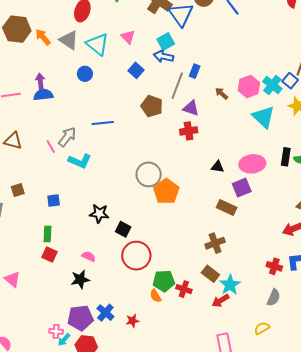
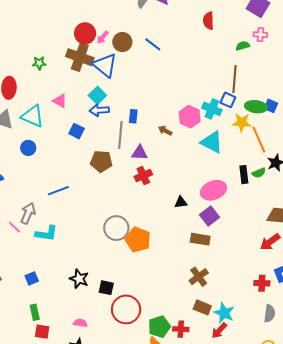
black star: (99, 214) -> (79, 279), turned 30

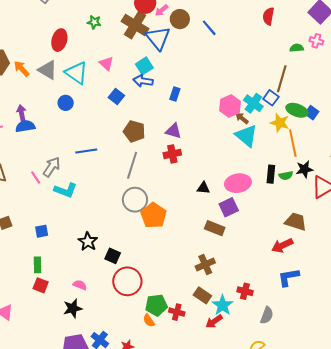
brown arrow: (165, 131) -> (242, 118), moved
gray line: (120, 135) -> (132, 165), moved
red cross: (262, 283) -> (245, 291), moved

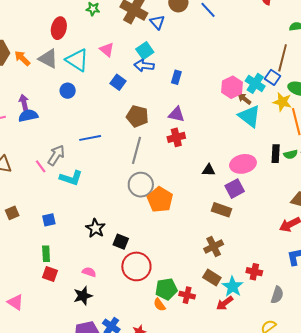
blue triangle: (158, 38) -> (157, 22), size x0.6

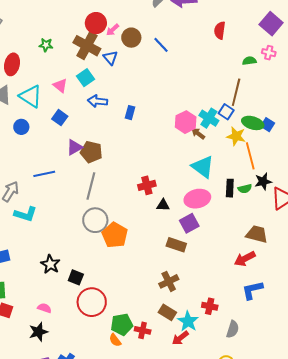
cyan square: (145, 51) -> (86, 78), moved
blue square: (118, 82) -> (60, 118), moved
purple triangle: (176, 114) -> (74, 147), moved, turned -42
cyan triangle: (249, 116) -> (203, 167), moved
red cross: (176, 137) -> (147, 185), moved

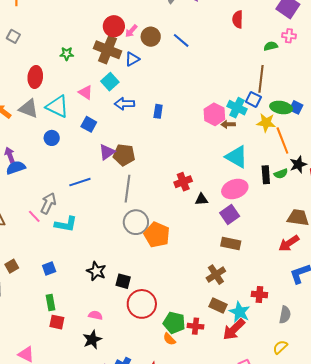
blue triangle: (110, 58) -> (132, 59), turned 49
brown arrow: (198, 134) -> (228, 124), turned -32
brown rectangle: (176, 245) -> (231, 243), moved
green pentagon: (122, 324) -> (174, 323), turned 30
red arrow: (180, 338) -> (234, 329), size x1.4

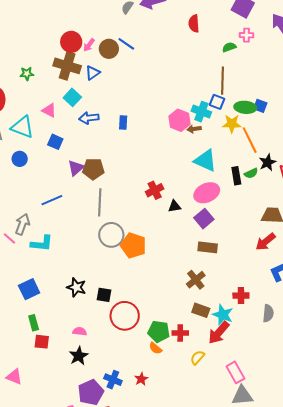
blue line: (181, 40) -> (126, 44), moved
blue square: (49, 268) -> (29, 289), size x1.5
yellow semicircle: (280, 347) -> (197, 357), moved

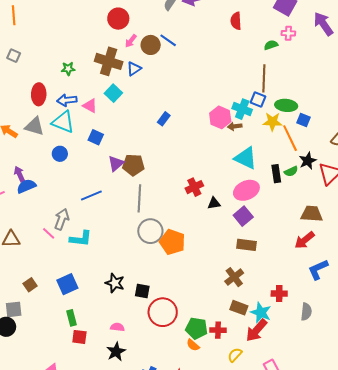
red circle: (71, 42) -> (118, 19), moved
blue square: (260, 106) -> (304, 120), moved
blue arrow: (89, 118) -> (67, 100), moved
blue rectangle: (123, 122) -> (164, 119), turned 32

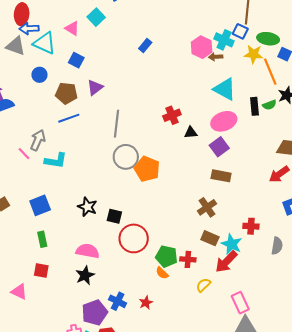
blue arrow: (67, 100) -> (29, 29), moved
brown pentagon: (133, 165) -> (66, 93), moved
pink semicircle: (117, 327) -> (88, 251), size x1.6
red square: (79, 337) -> (41, 270), moved

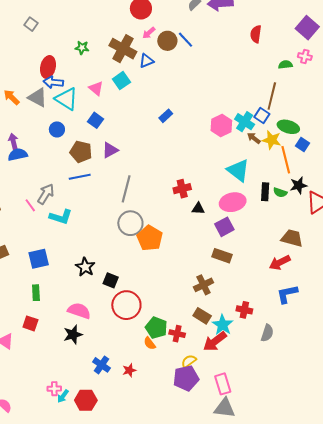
brown arrow: (216, 57) -> (254, 138), moved, turned 32
green semicircle: (269, 105) -> (280, 192), turned 32
purple pentagon: (95, 313) -> (186, 378), moved

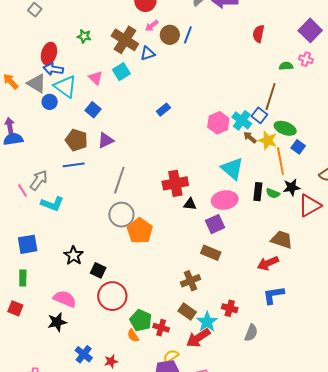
blue line: (185, 40) -> (188, 35), turned 60
blue circle: (57, 129) -> (50, 102), moved
red cross: (182, 189) -> (175, 183), size x1.4

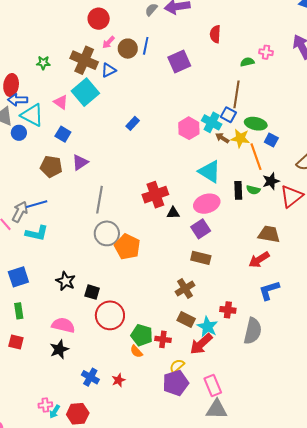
purple square: (310, 30) -> (179, 62), moved, turned 30
cyan square: (121, 72) -> (85, 92), size x1.5
blue line: (74, 165) -> (37, 204), moved
gray semicircle: (251, 333) -> (253, 331), size x1.5

